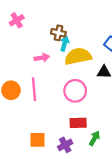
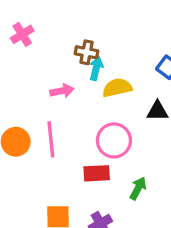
yellow semicircle: (78, 56) -> (117, 88), size x0.7
red rectangle: (78, 123) -> (97, 173), moved
green arrow: (94, 138) -> (138, 188), moved

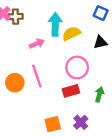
brown cross: (87, 52) -> (15, 17), moved
cyan arrow: (96, 68) -> (55, 24), size x1.5

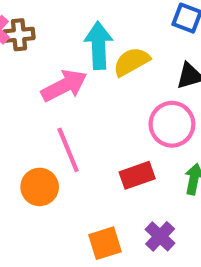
pink arrow: (37, 44) -> (64, 86), size x1.5
pink circle: (77, 67) -> (172, 124), moved
orange circle: (15, 83) -> (40, 187), moved

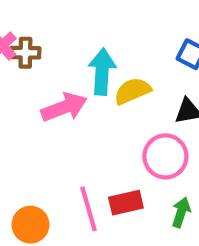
pink line: (68, 150) -> (88, 209), moved
orange circle: (40, 187) -> (30, 225), moved

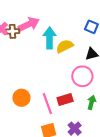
pink arrow: (64, 107) -> (29, 24), moved
orange circle: (30, 225) -> (21, 98), moved

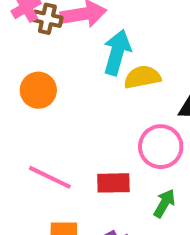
orange circle: (21, 98) -> (38, 90), moved
pink line: (47, 104) -> (50, 177), moved, turned -60

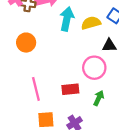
yellow semicircle: (142, 77) -> (91, 23), moved
pink line: (50, 177) -> (36, 89), turned 55

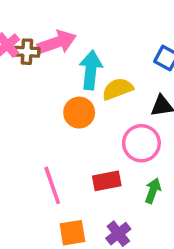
yellow semicircle: (91, 23) -> (118, 89), moved
orange circle: (26, 43) -> (79, 113), moved

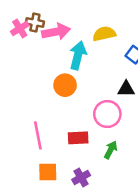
brown cross: (27, 52) -> (35, 23), moved
yellow semicircle: (118, 89) -> (104, 34), moved

